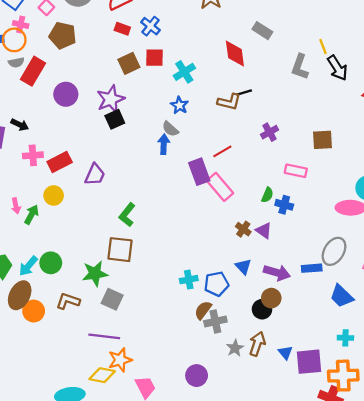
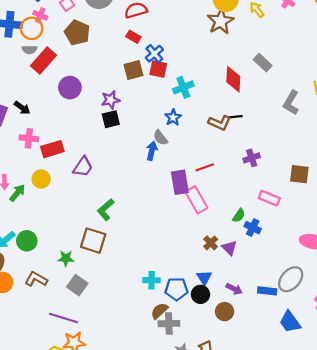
blue cross: (150, 26) -> (154, 54), moved
purple star: (111, 99) -> (110, 100), size x0.7
purple arrow: (277, 273) -> (234, 289), size x0.7
green star: (95, 274) -> (66, 258), size x0.7
black circle: (262, 309) -> (200, 294), moved

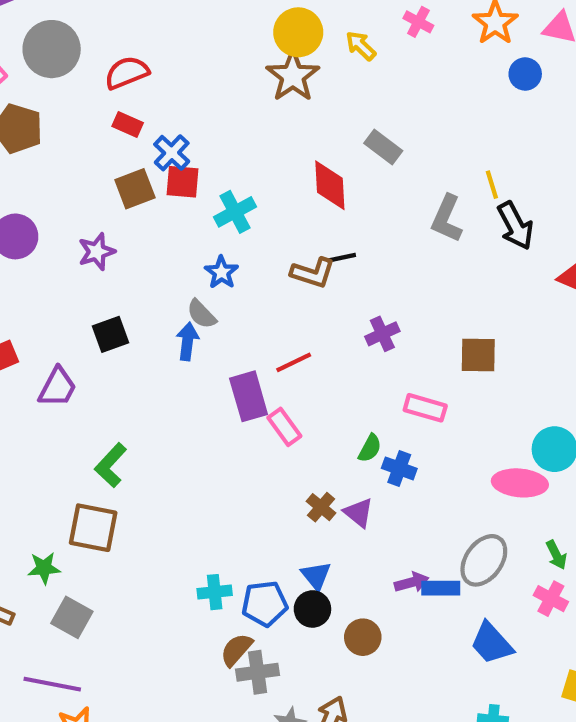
black square: (111, 119) -> (111, 334), moved
pink rectangle: (196, 200) -> (284, 427), size x0.7
purple arrow: (234, 289) -> (412, 582), moved, turned -35

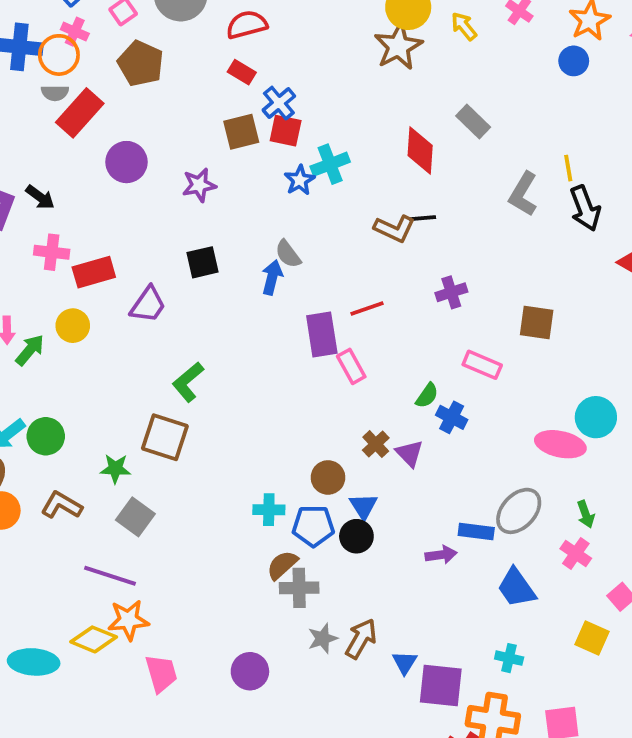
blue circle: (525, 74) -> (574, 61), moved
blue star: (221, 272) -> (300, 180), moved
purple arrow: (412, 582) -> (441, 555), moved
brown circle: (363, 637) -> (328, 477), moved

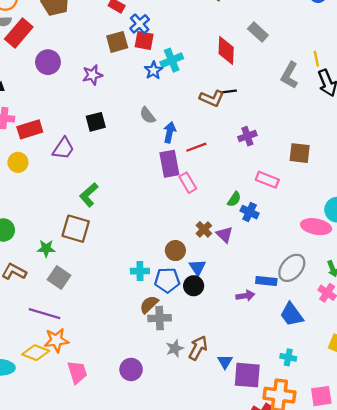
blue arrow: (272, 277) -> (170, 132), moved

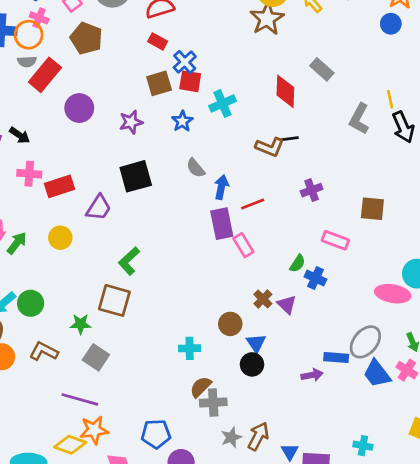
blue star: (153, 70) -> (182, 121), moved
black square: (96, 122) -> (136, 176), size x1.4
yellow circle: (18, 162) -> (60, 238), moved
blue pentagon: (167, 280) -> (156, 434), moved
blue trapezoid: (292, 314) -> (377, 374), moved

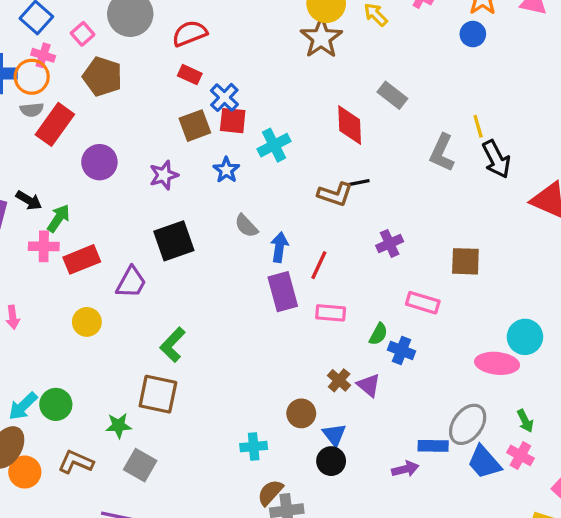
red line: (253, 204) -> (319, 265), turned -40
green arrow: (17, 243) -> (58, 218), moved
pink rectangle: (243, 245) -> (331, 313), moved, turned -50

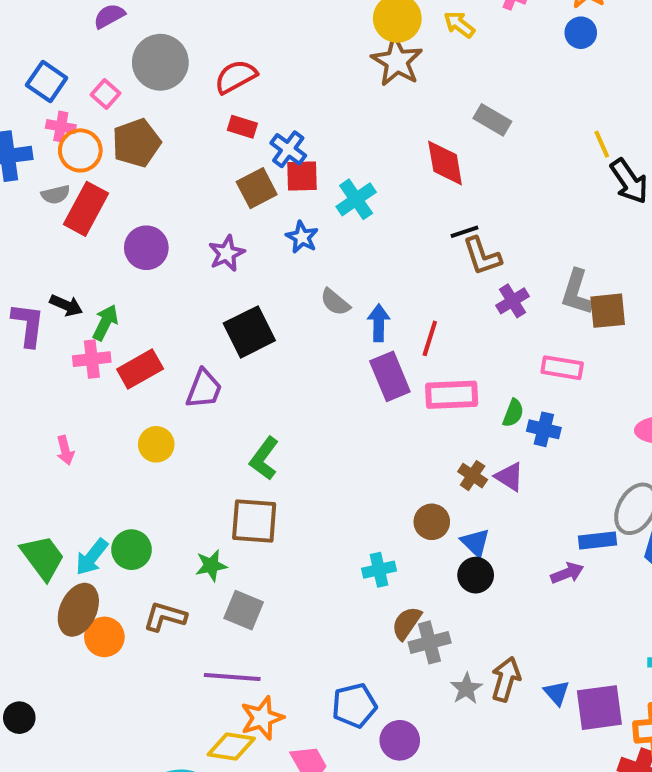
orange circle: (32, 77) -> (80, 150), moved
brown pentagon: (102, 77) -> (136, 143), turned -30
gray L-shape: (442, 153) -> (577, 292), moved
brown L-shape: (335, 194) -> (482, 256), moved, turned 60
pink rectangle: (331, 313) -> (452, 395), size x1.4

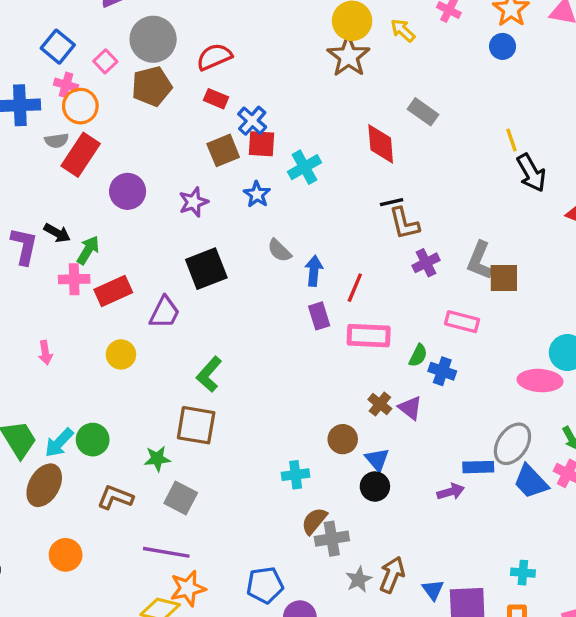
brown pentagon: (136, 143) -> (152, 86), moved
purple rectangle: (390, 376) -> (319, 316), size x0.7
orange circle: (104, 637) -> (66, 555), moved

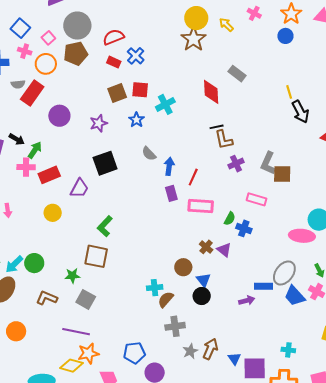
orange circle: (80, 106) -> (46, 64), moved
blue cross: (252, 121) -> (136, 56), moved
brown semicircle: (314, 521) -> (166, 299), moved

